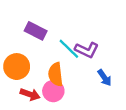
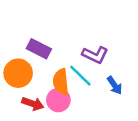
purple rectangle: (36, 31) -> (39, 49), moved
cyan line: (69, 49) -> (80, 76), moved

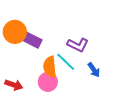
orange circle: (18, 73) -> (15, 32), moved
red arrow: (33, 104) -> (14, 85), moved

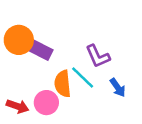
purple L-shape: (78, 45) -> (98, 56), turned 40
pink circle: (48, 82) -> (46, 103), moved

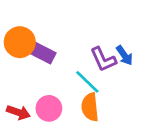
orange semicircle: (63, 84) -> (90, 107), moved
blue arrow: (118, 88) -> (124, 55), moved

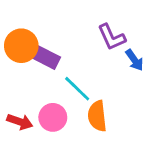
purple L-shape: (103, 59) -> (112, 37), moved
cyan line: (87, 82) -> (77, 89), moved

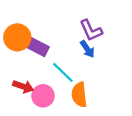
blue arrow: (134, 60) -> (87, 49), moved
red arrow: (20, 122) -> (23, 86), moved

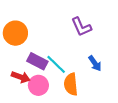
purple rectangle: (37, 47) -> (37, 61), moved
blue arrow: (87, 49) -> (95, 63), moved

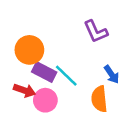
orange circle: (15, 33) -> (29, 50), moved
orange semicircle: (71, 84) -> (99, 99), moved

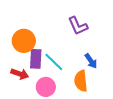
purple rectangle: (44, 72) -> (36, 59), turned 66
pink circle: (45, 100) -> (46, 87), moved

